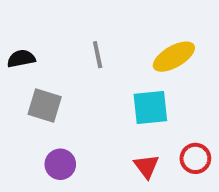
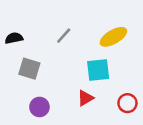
gray line: (98, 55) -> (64, 36), turned 54
red triangle: (146, 166) -> (85, 98), moved, turned 36

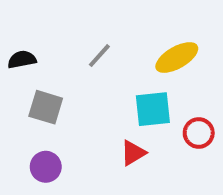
red circle: (127, 103) -> (199, 133), moved
purple circle: (39, 107) -> (46, 167), moved

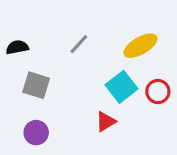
cyan square: (153, 109) -> (122, 87), turned -32
red circle: (199, 133) -> (158, 92), moved

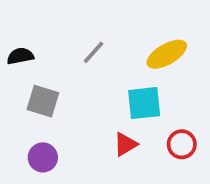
cyan square: (122, 87) -> (144, 103), turned 32
red circle: (158, 92) -> (182, 144), moved

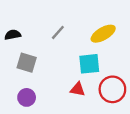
red triangle: (125, 144) -> (78, 89), turned 42
red circle: (182, 144) -> (112, 89), size x1.5

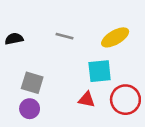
gray line: (58, 32) -> (65, 36), turned 63
gray square: (27, 63) -> (32, 83), moved

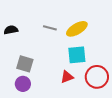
yellow ellipse: (115, 37) -> (77, 29), moved
red triangle: (87, 100) -> (67, 77), turned -32

